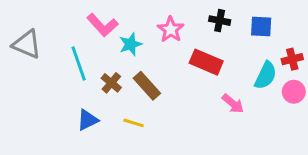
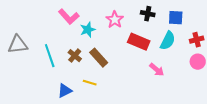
gray triangle: (27, 44) -> (18, 45), moved, turned -30
cyan line: (79, 64) -> (50, 56), moved
cyan semicircle: (266, 75) -> (168, 41), moved
blue triangle: (88, 120) -> (65, 91), moved

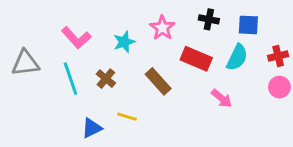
pink L-shape: (69, 17) -> (76, 38), moved
brown rectangle: (99, 58) -> (158, 81), moved

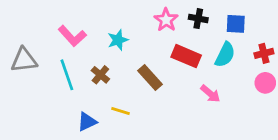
pink star: (162, 28) -> (166, 20), moved

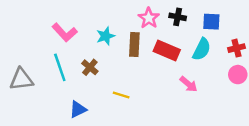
gray triangle: (24, 60) -> (21, 79), moved
brown rectangle: (150, 78) -> (134, 44), moved, turned 45
yellow line: (121, 111) -> (121, 95), moved

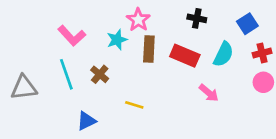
pink star: (149, 18) -> (138, 20), moved
blue square: (211, 22) -> (247, 24), moved, turned -36

